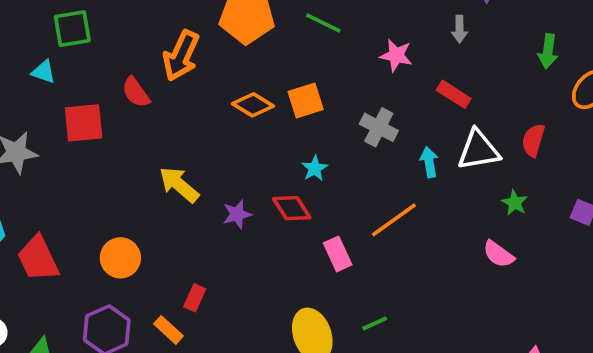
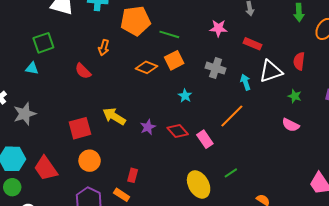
green line: (323, 23) -> (169, 34), moved
orange arrow: (181, 56) -> (104, 48), size x0.6
red square: (84, 123) -> (80, 128), moved
red diamond: (292, 208) -> (178, 131), moved

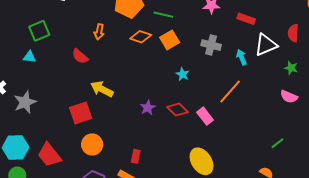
orange diamond: (146, 67) -> (141, 37), moved
yellow arrow: (114, 116) -> (102, 89), moved
green line: (231, 173) -> (278, 143), moved

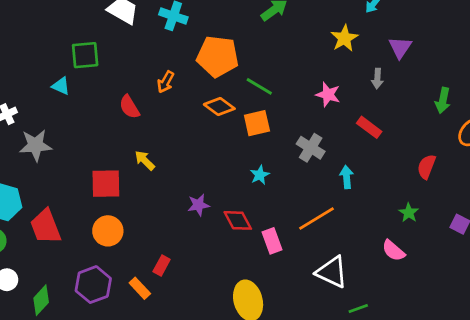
white triangle: (266, 45) -> (332, 272), moved, turned 30
yellow arrow: (102, 89) -> (145, 160), size x0.7

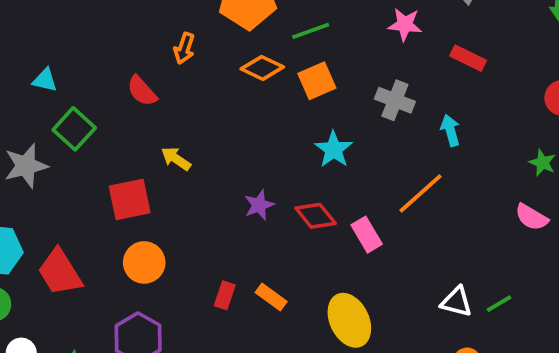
green square: (85, 55) -> (74, 129), moved, turned -32
green line: (259, 86) -> (311, 31), turned -40
cyan star: (260, 175) -> (334, 149), size x1.4
white triangle: (332, 272) -> (456, 302), moved, size x0.7
orange rectangle: (140, 288) -> (271, 297), moved

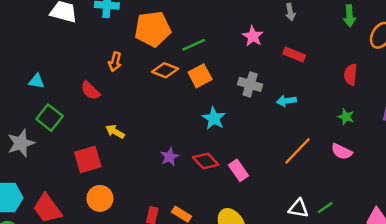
pink star: (405, 25) -> (253, 36), turned 30
cyan triangle: (45, 80) -> (37, 81), moved
cyan arrow: (450, 130) -> (286, 101), turned -78
orange line: (421, 193) -> (297, 151), moved

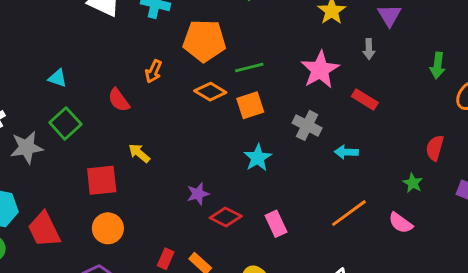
pink star: (253, 36) -> (320, 70), size x1.5
red semicircle: (351, 75) -> (435, 148), moved
red diamond: (206, 161) -> (226, 217), moved, turned -30

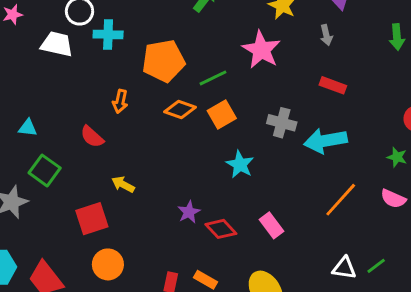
pink star: (320, 70) -> (261, 50), moved
cyan arrow: (346, 152) -> (325, 141), size x1.8
red diamond: (226, 217) -> (221, 229), turned 32

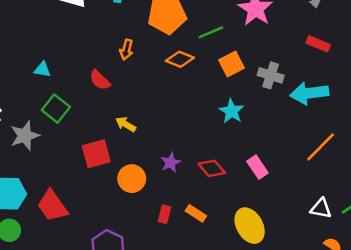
orange square: (222, 115) -> (231, 64), moved
purple star: (189, 212) -> (171, 162), moved
orange circle: (108, 264) -> (132, 179), moved

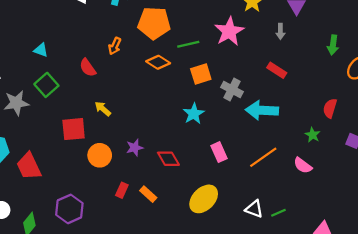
pink rectangle: (257, 167) -> (219, 152), moved
yellow ellipse: (250, 226) -> (204, 199), moved, turned 64

